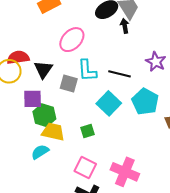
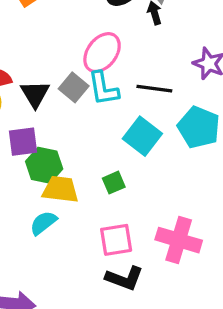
pink ellipse: (72, 40) -> (102, 53), moved
gray square: (69, 83) -> (74, 87), moved, turned 30
pink square: (85, 168) -> (116, 240), turned -30

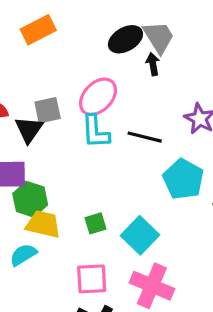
gray square: (74, 87) -> (48, 110), moved, turned 32
cyan square: (142, 136) -> (140, 235), moved

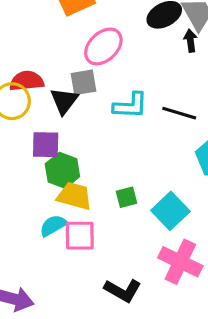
pink ellipse: (98, 97) -> (103, 46), moved
cyan L-shape: (95, 132) -> (130, 106), turned -87
pink square: (92, 279) -> (80, 236), moved

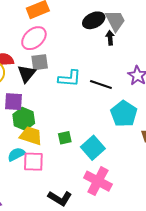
pink ellipse: (103, 46) -> (34, 38), moved

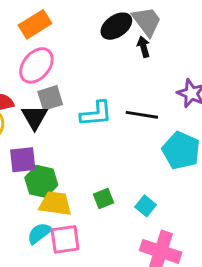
cyan square: (93, 148) -> (146, 206), size x0.6

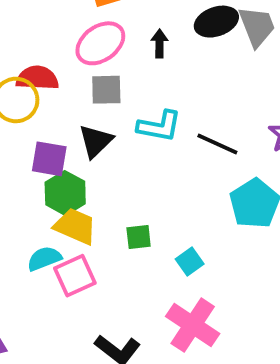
black arrow: (144, 47) -> (159, 43), moved
black triangle: (35, 117) -> (96, 141), moved
pink square: (65, 239) -> (75, 276), turned -32

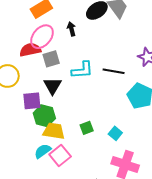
red semicircle: (37, 78) -> (30, 50), moved

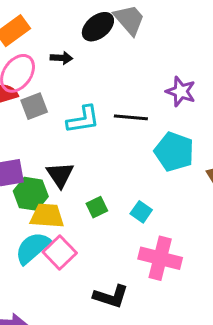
black arrow: (71, 29) -> (61, 58), turned 112
black triangle: (53, 86) -> (60, 175), moved
cyan semicircle: (43, 151) -> (32, 248), size x1.4

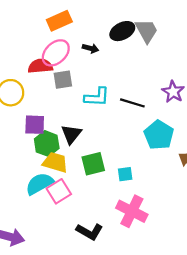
green square: (97, 207) -> (93, 164), size x1.5
cyan square: (141, 212) -> (125, 174), turned 35

